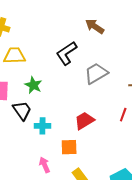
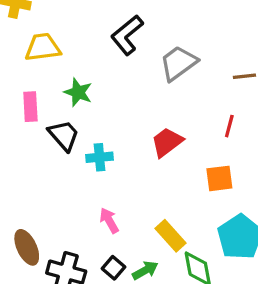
orange square: (69, 147) -> (219, 178), moved

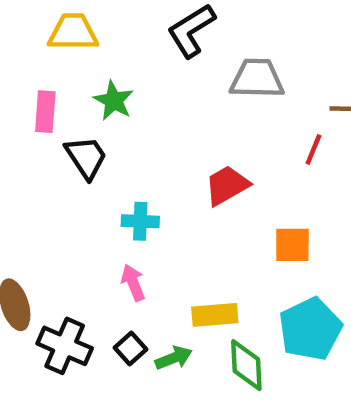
gray trapezoid: (178, 63) -> (257, 79), turned 30
red line: (229, 126) -> (313, 149), moved
cyan cross: (100, 157) -> (140, 221), moved
yellow rectangle: (171, 236) -> (215, 315), turned -60

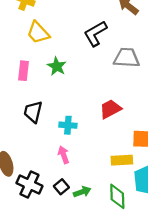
yellow trapezoid: (73, 32) -> (38, 33), turned -135
black trapezoid: (86, 157) -> (33, 112), moved, turned -135
yellow rectangle: (215, 315) -> (122, 160), moved

